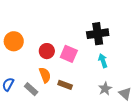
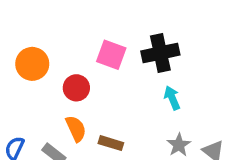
orange circle: (14, 41) -> (32, 64), moved
pink square: (69, 54) -> (111, 55), moved

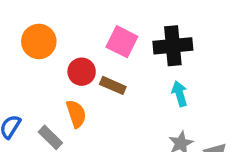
brown rectangle: (111, 143) -> (113, 85), moved

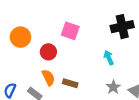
black cross: (173, 46) -> (122, 27), moved
brown rectangle: (113, 85) -> (70, 83), moved

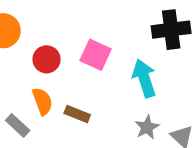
pink square: (70, 31) -> (96, 55), moved
cyan arrow: (109, 58) -> (144, 78), size x1.5

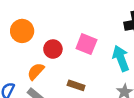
orange semicircle: (42, 101) -> (36, 71), moved, turned -114

